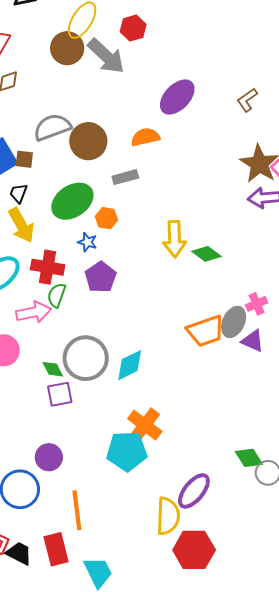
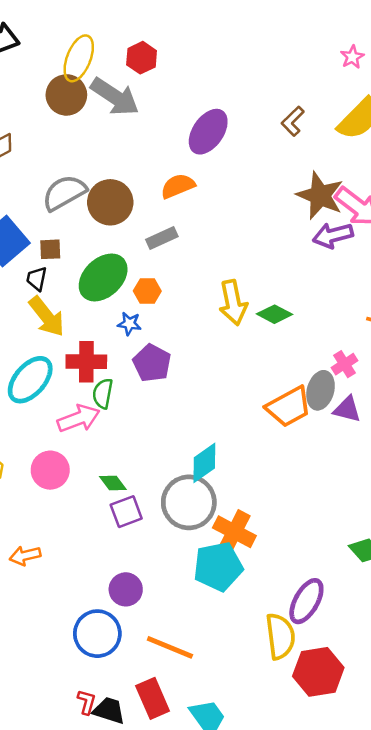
brown square: (24, 159) -> (50, 249), moved
gray circle: (86, 358) -> (189, 502), moved
orange line: (77, 510) -> (170, 647), turned -51

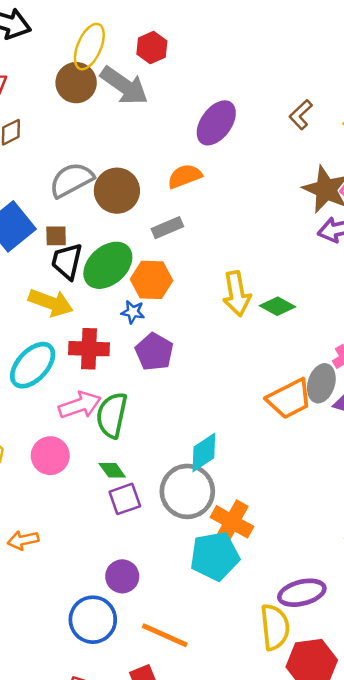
black trapezoid: (37, 279) -> (67, 261), moved, size x1.5
orange hexagon: (147, 291) -> (152, 280), size x1.5
yellow arrow: (47, 317) -> (51, 303), turned -33
green semicircle: (103, 393) -> (112, 415), moved, size x1.5
purple ellipse: (306, 601) -> (302, 593), turned 45

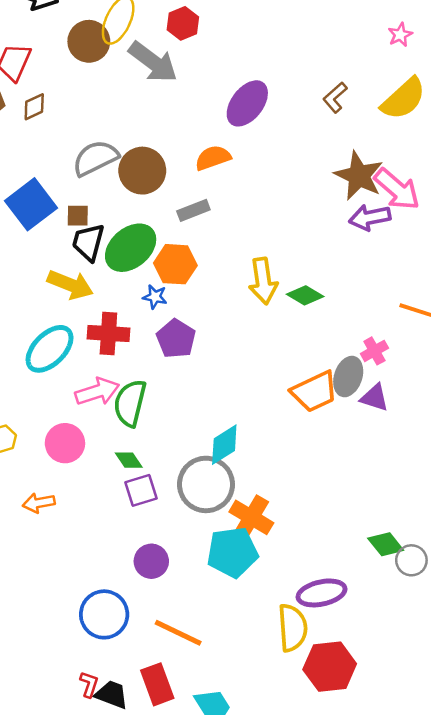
brown circle: (76, 83) -> (89, 41), moved
orange arrow: (23, 540) -> (39, 503), moved
purple circle: (122, 576) -> (151, 561), moved

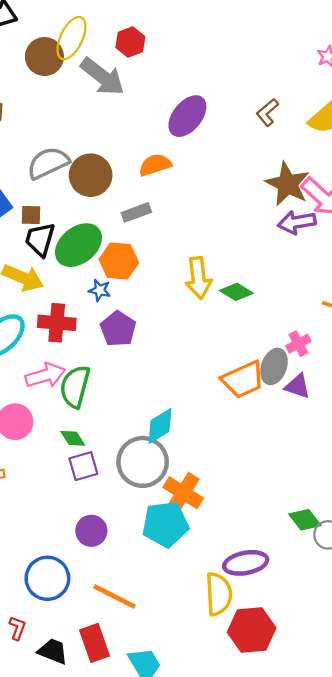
red L-shape: (89, 684) -> (17, 628), moved

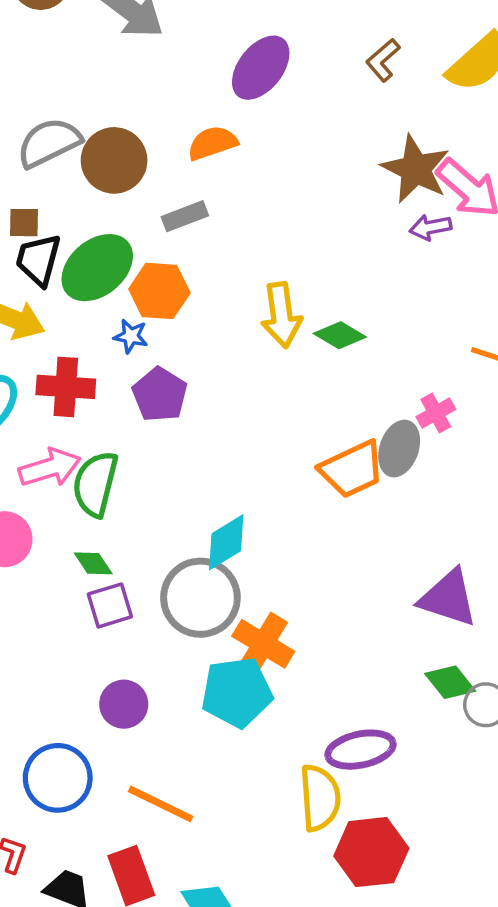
purple arrow: (297, 222) -> (430, 227), size x0.7
purple triangle: (298, 386) -> (448, 598), moved, size x1.5

